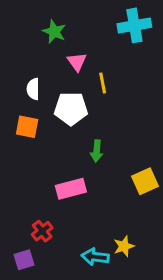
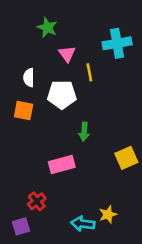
cyan cross: (134, 25) -> (117, 43), moved

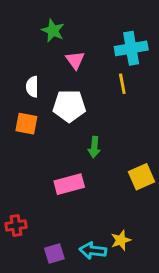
yellow line: (89, 72) -> (122, 84), moved
red cross: (37, 201) -> (16, 225), moved, turned 30
purple square: (21, 226) -> (54, 254), moved

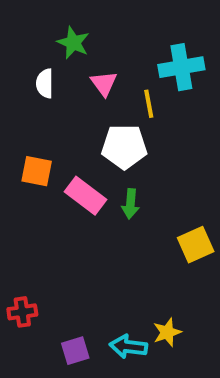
yellow line: (122, 84) -> (149, 104), moved
white semicircle: (32, 87) -> (45, 83), moved
white pentagon: (69, 106) -> (124, 147), moved
pink rectangle: (69, 184) -> (86, 196), moved, turned 52

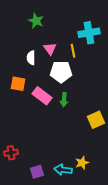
white semicircle: (45, 83) -> (31, 58), moved
pink triangle: (104, 83) -> (50, 49), moved

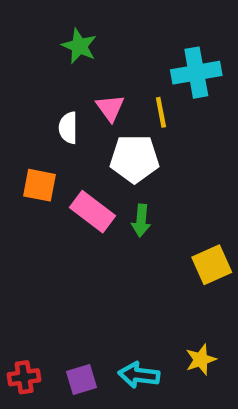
red cross: (11, 153) -> (24, 377), moved
yellow star: (82, 163) -> (201, 360), moved

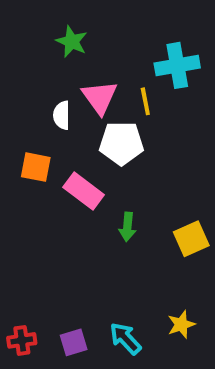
pink triangle: (110, 108) -> (100, 97), size x1.4
green arrow: (141, 221) -> (127, 227), moved
cyan arrow: (139, 375) -> (125, 338), turned 40

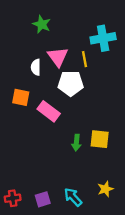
green arrow: (127, 227) -> (76, 143), moved
yellow square: (191, 239) -> (100, 139), moved, turned 30

